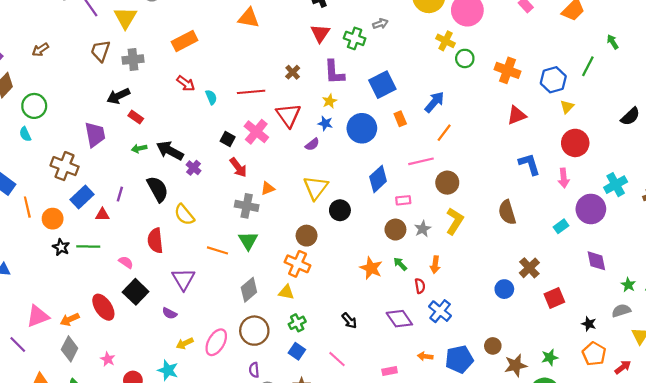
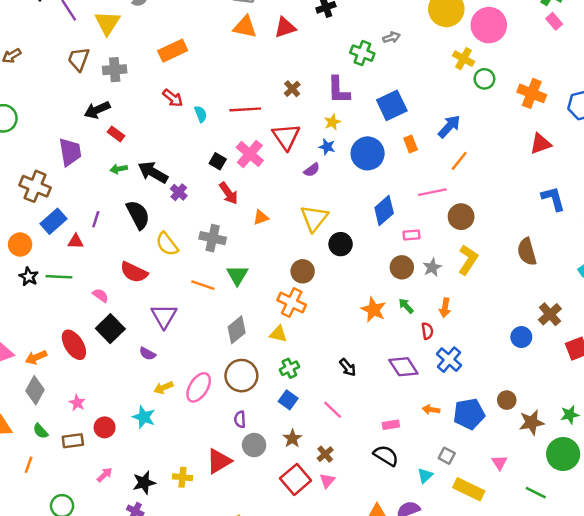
red triangle: (320, 33) -> (285, 27), moved, turned 36
gray cross: (247, 206) -> (213, 238), moved
red semicircle: (155, 241) -> (134, 272), turned -60

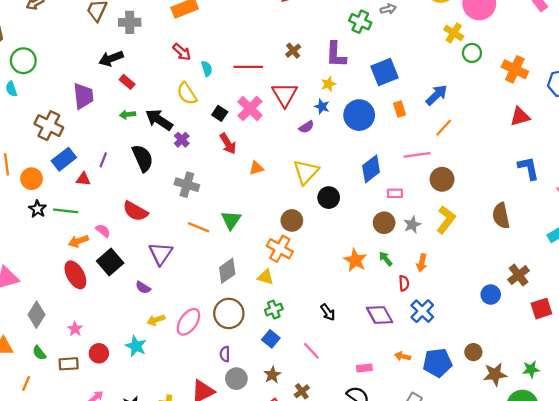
gray cross: (213, 238) -> (187, 185), moved
yellow semicircle: (167, 244) -> (187, 94), moved
orange arrow: (36, 357) -> (78, 241), moved

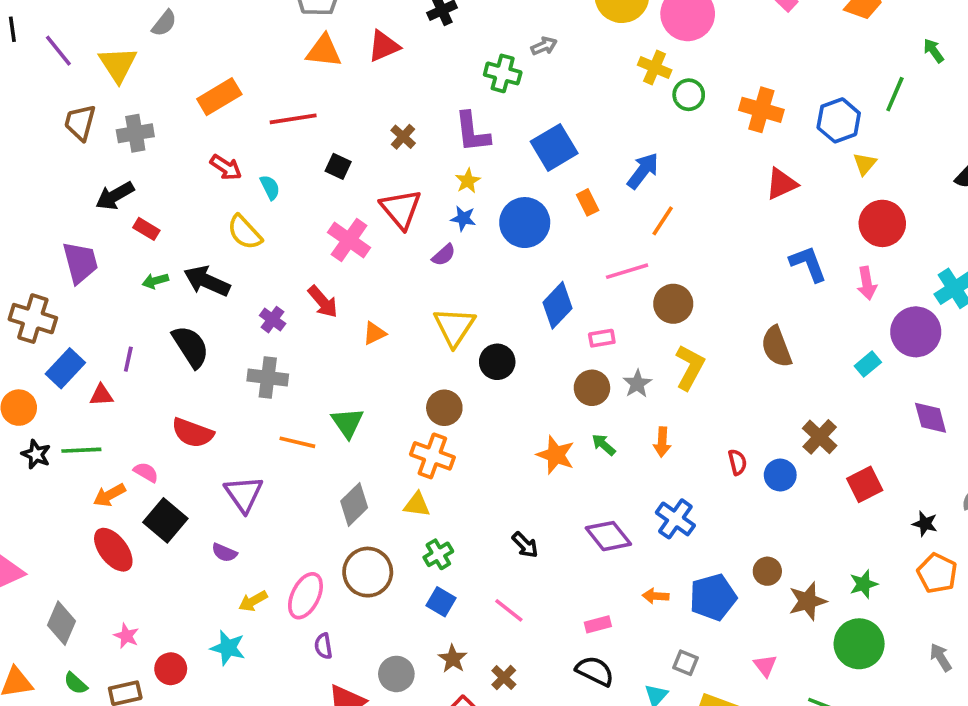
red line: (248, 67) -> (293, 119), moved
black square: (220, 113) -> (338, 166), moved
purple cross: (182, 140) -> (273, 320), moved
red semicircle: (404, 283) -> (737, 462), moved
purple semicircle: (225, 354) -> (323, 646), moved

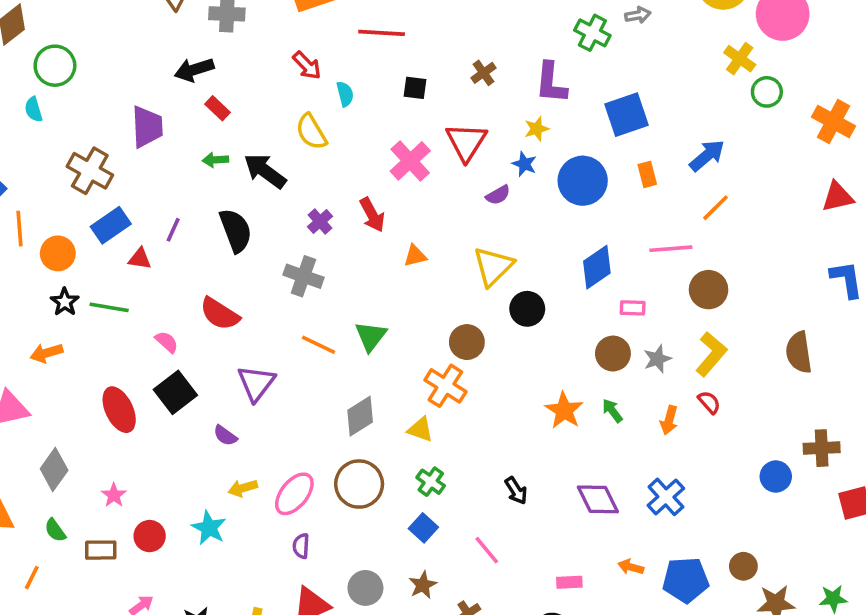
black square: (338, 166) -> (415, 88), turned -30
brown cross: (820, 437) -> (822, 448), turned 32
red semicircle: (737, 462) -> (709, 402), moved, turned -40
orange arrow: (109, 495) -> (46, 353), moved
green cross: (438, 554) -> (431, 482), turned -36

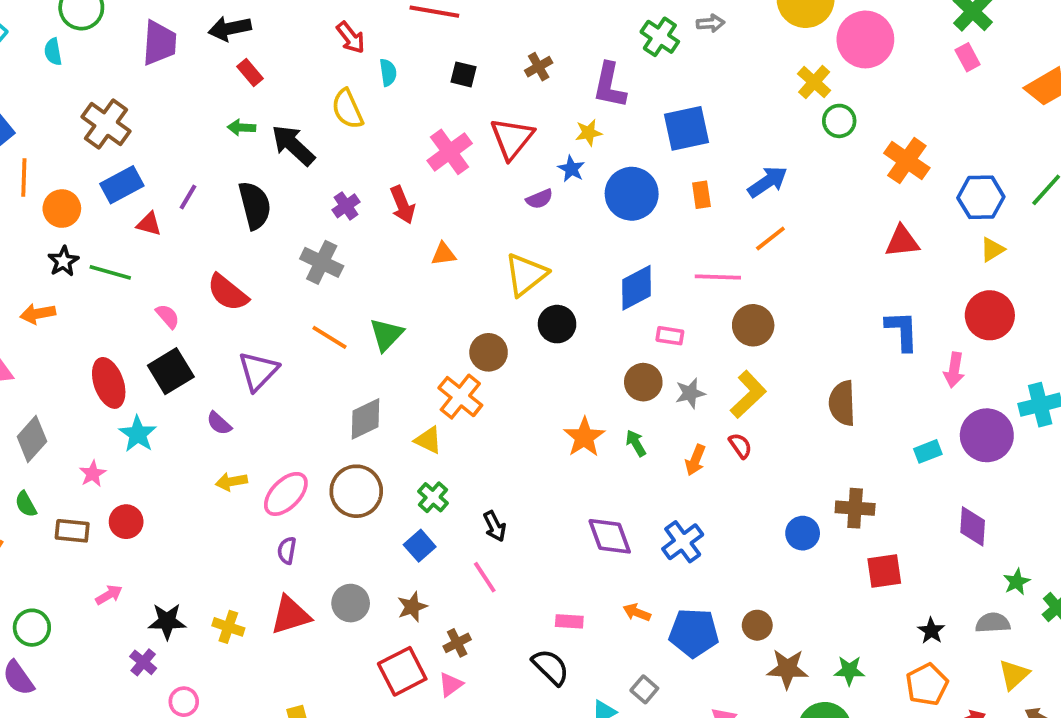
purple trapezoid: (147, 127) -> (159, 43), moved
black arrow: (516, 491) -> (495, 526), moved
cyan star: (209, 528) -> (138, 434), moved

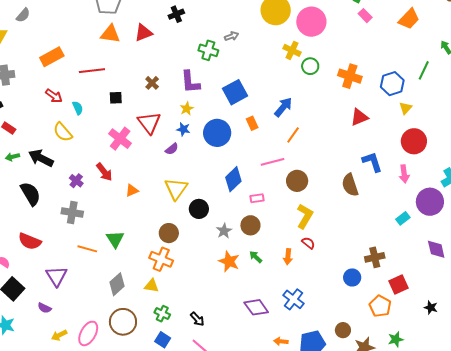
gray star: (690, 393) -> (224, 231), moved
brown semicircle: (842, 403) -> (350, 185), moved
orange pentagon: (927, 684) -> (380, 306), moved

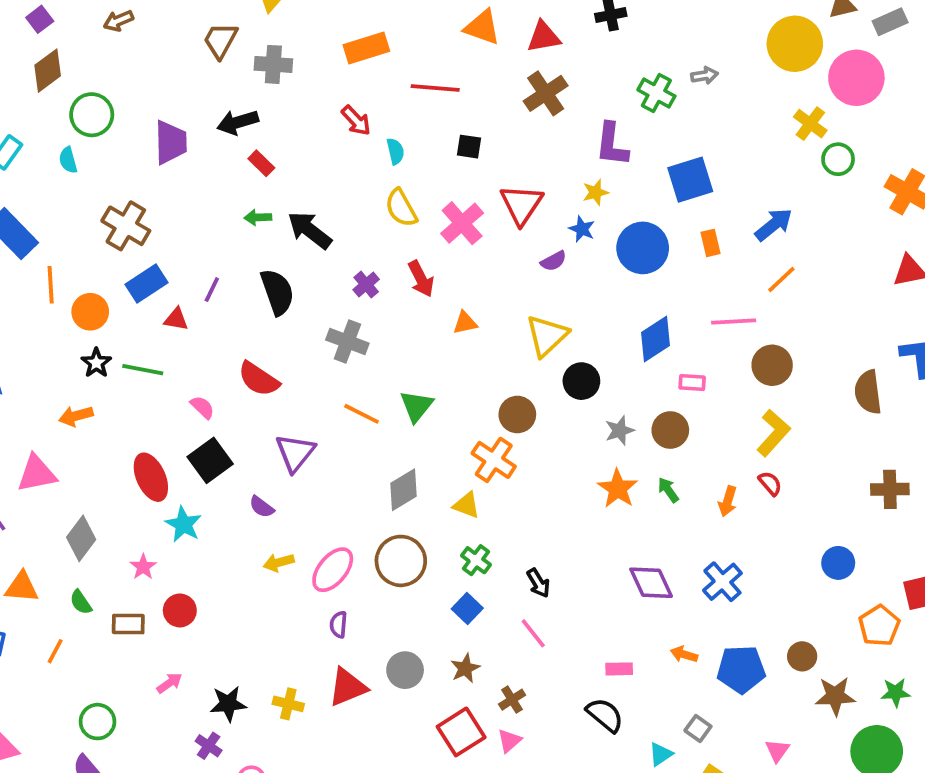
brown cross: (152, 83) -> (546, 93), moved, size x1.6
yellow semicircle: (63, 132) -> (401, 208), moved
brown cross: (375, 257) -> (890, 489), moved

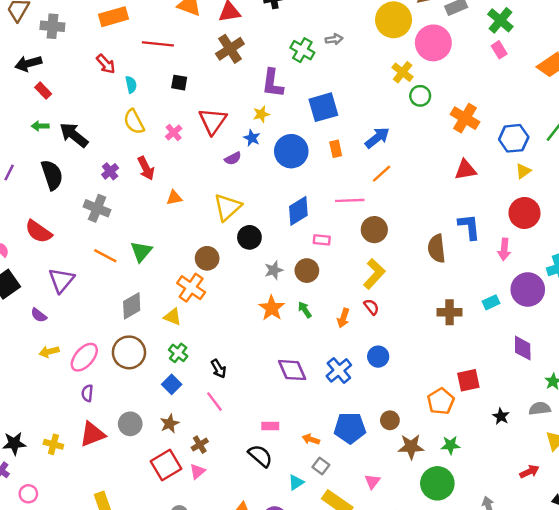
pink cross: (462, 223) -> (174, 132), size x0.6
blue circle: (838, 563) -> (378, 357), moved
orange arrow: (684, 654) -> (311, 439), moved

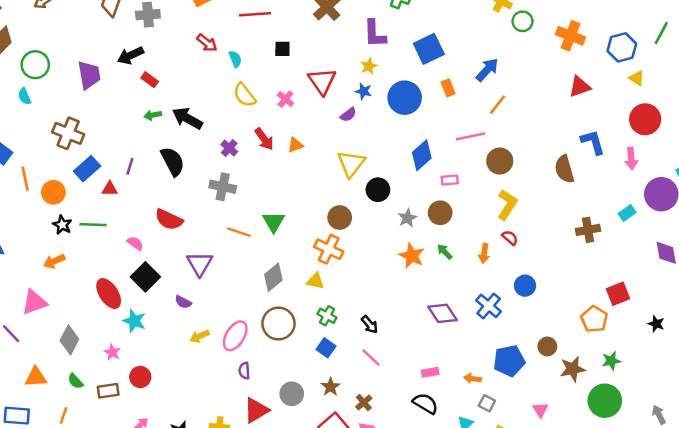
yellow triangle: (523, 171) -> (637, 78), turned -42
orange triangle: (174, 198) -> (295, 145), moved

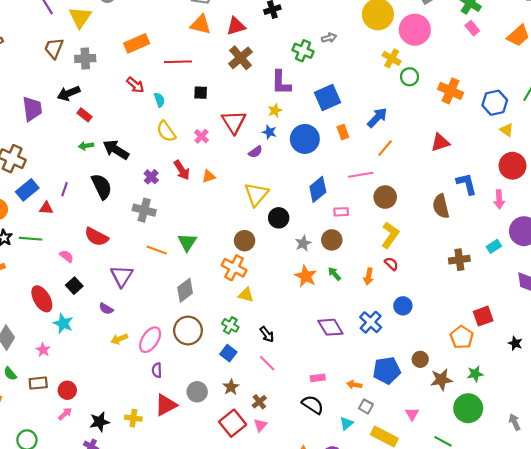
red triangle: (580, 87) -> (440, 142), moved
black square: (145, 277) -> (74, 286), size x0.7
yellow triangle: (315, 281) -> (246, 295), moved
red circle: (140, 377) -> (67, 390), moved

